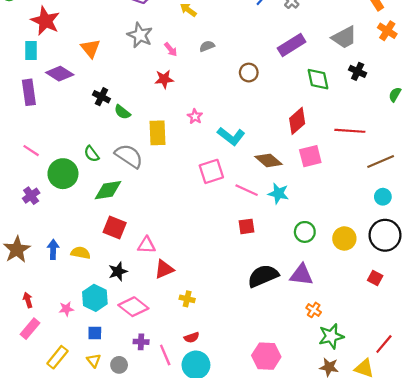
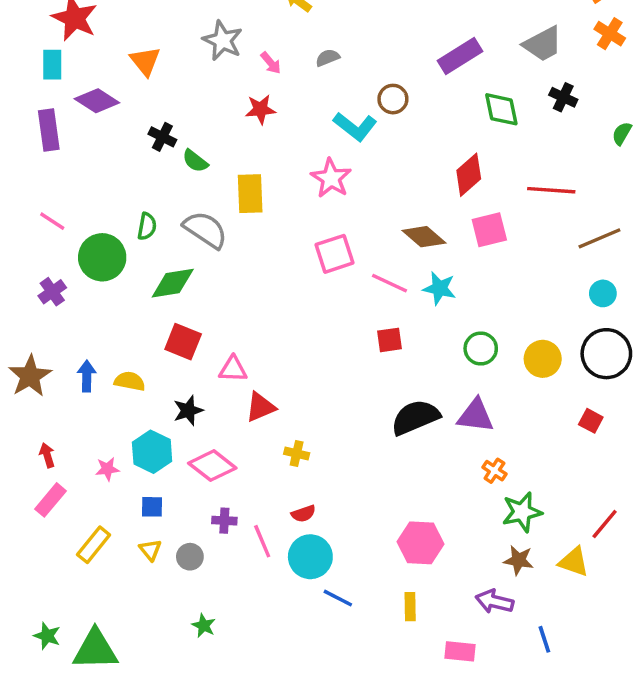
pink star: (195, 116) -> (331, 178), moved, size x1.6
cyan L-shape: (231, 136) -> (355, 127), moved
green semicircle: (92, 154) -> (147, 226), turned -133

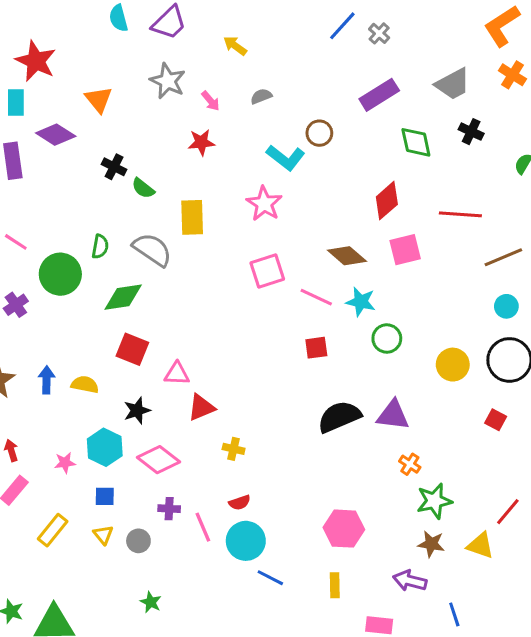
green circle: (481, 349) -> (387, 339), moved

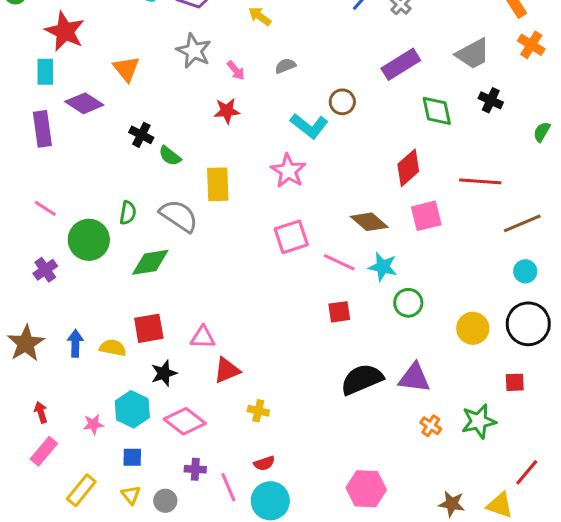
red square: (132, 349) -> (149, 328), moved, turned -32
red square: (496, 420) -> (515, 382), turned -30
green star: (434, 501) -> (479, 421), moved

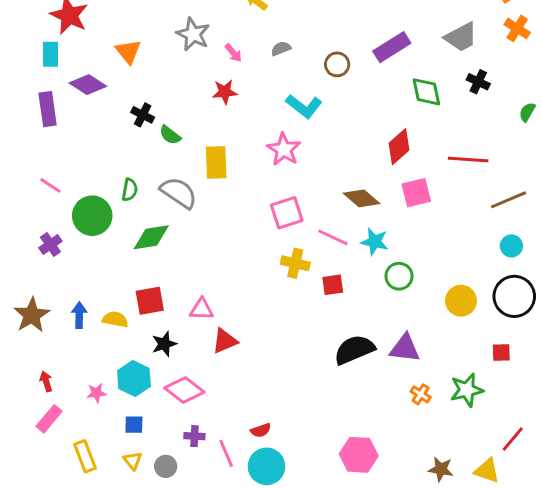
brown circle: (342, 102) -> (337, 64), moved
yellow cross: (258, 411) -> (295, 263), moved, size x1.4
yellow rectangle: (81, 490) -> (85, 456), turned -60

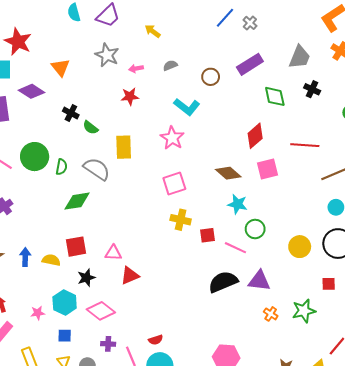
gray trapezoid: (461, 37) -> (300, 57), turned -40
pink arrow: (233, 53) -> (136, 69), turned 120
green circle: (92, 216) -> (35, 157), moved
pink line: (333, 237) -> (235, 248), moved

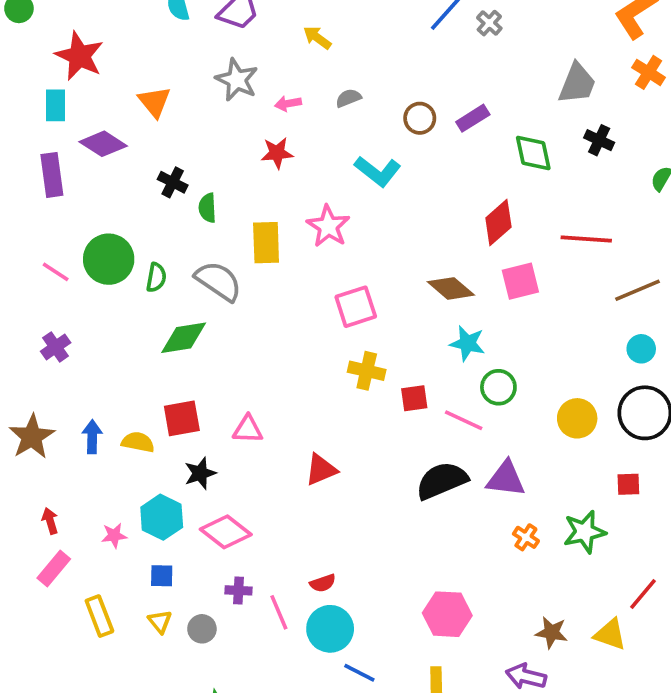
purple rectangle: (250, 64) -> (473, 118), moved, size x0.7
green semicircle: (90, 128) -> (207, 208), turned 49
pink star: (172, 138) -> (328, 226), moved
red triangle: (130, 276) -> (321, 470), moved

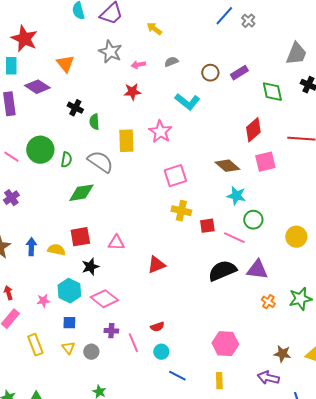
cyan circle: (330, 629) -> (161, 352), size x0.6

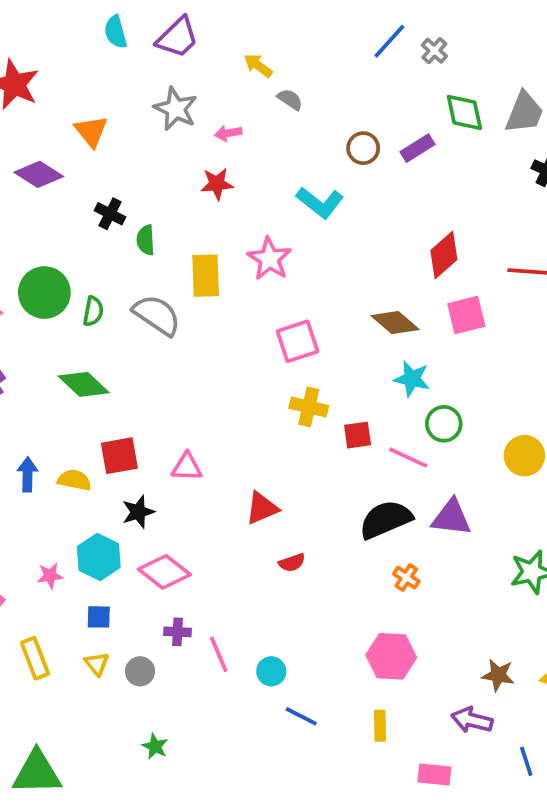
gray semicircle: (171, 62) -> (290, 99), moved, turned 56
green diamond: (272, 92) -> (464, 113), moved
green diamond: (81, 193) -> (84, 384), moved, turned 52
orange cross: (268, 302) -> (406, 578), moved
red semicircle: (157, 327) -> (292, 563), moved

